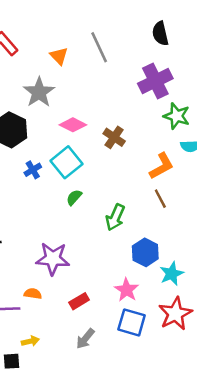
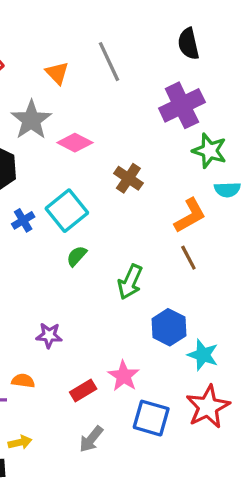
pink diamond: (73, 125) -> (75, 143), moved
purple star: (53, 259) -> (49, 335), size x0.6
cyan star: (172, 274) -> (203, 355), turned -30
pink star: (127, 290) -> (124, 376), moved

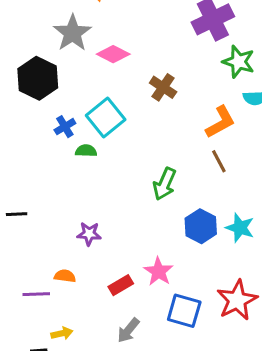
green semicircle: (77, 256) -> (86, 151), moved, turned 50
cyan star: (203, 355) -> (240, 228), moved

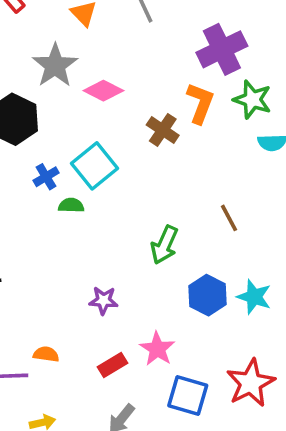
orange L-shape: (220, 122) -> (200, 103), moved, turned -40
purple star: (89, 234) -> (103, 300), moved

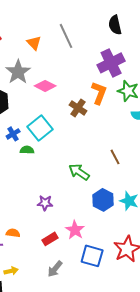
green arrow: (164, 245) -> (79, 172), turned 100

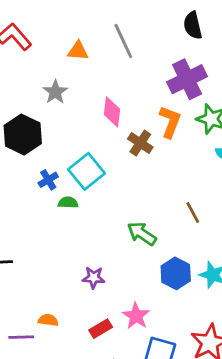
orange triangle: (34, 43) -> (78, 51), turned -42
gray star: (18, 72) -> (55, 92), size x0.7
pink diamond: (45, 86) -> (112, 112), moved, turned 70

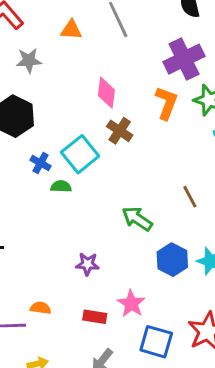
gray star: (55, 92) -> (29, 61), moved, turned 30
brown cross: (140, 143) -> (120, 131), moved
blue cross: (48, 180) -> (41, 163), turned -30
red rectangle: (101, 329) -> (95, 317), turned 40

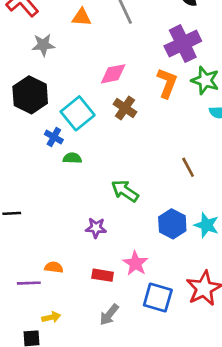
pink diamond: (106, 93) -> (113, 74), turned 72
cyan square: (80, 154) -> (78, 113), moved
green arrow: (137, 219) -> (125, 191), moved

